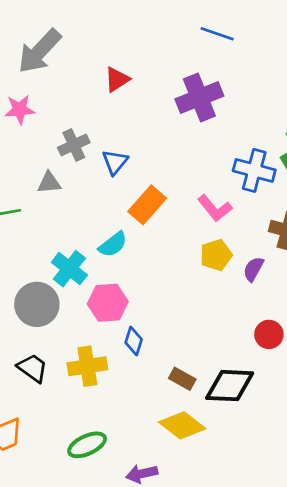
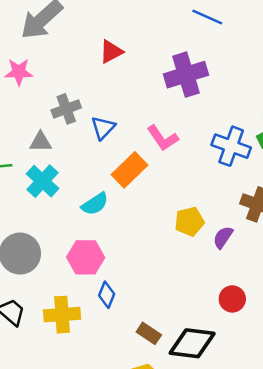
pink L-shape: (215, 208) -> (163, 138), moved
cyan cross: (69, 269) -> (43, 181), moved

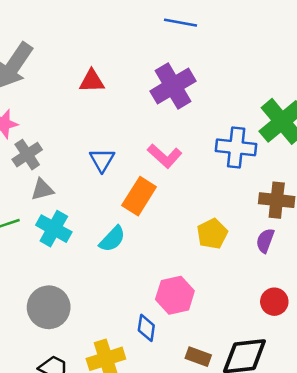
red triangle: (111, 52) -> (92, 81), turned 40
gray cross: (66, 109) -> (27, 155), moved
purple semicircle: (223, 237) -> (265, 241), moved
pink hexagon: (86, 257) -> (175, 295), moved

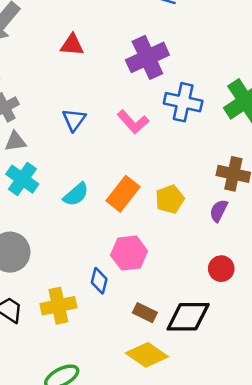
blue cross: (236, 147) -> (183, 102), moved
orange rectangle: (139, 196) -> (123, 194), moved

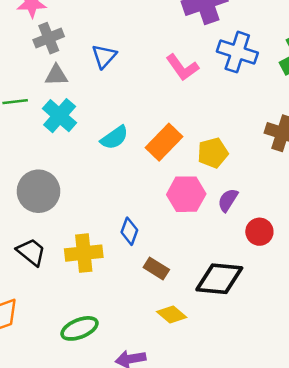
blue triangle: (74, 120) -> (104, 56), moved
purple semicircle: (219, 211) -> (228, 200), moved
pink hexagon: (129, 253) -> (186, 194), moved
brown rectangle: (145, 313) -> (156, 269), moved
yellow diamond: (147, 355) -> (172, 315), size x0.7

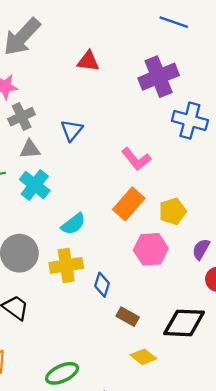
pink L-shape: (182, 67) -> (136, 159), moved
cyan semicircle: (114, 138) -> (73, 224), moved
purple semicircle: (228, 200) -> (201, 249), moved
yellow cross: (84, 253) -> (66, 265), moved

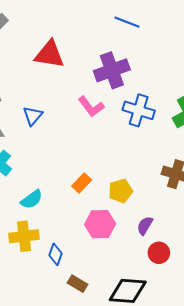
red triangle: (88, 61) -> (49, 54), size x1.5
pink L-shape: (136, 159) -> (91, 107), moved
orange rectangle: (129, 204) -> (82, 183), size x0.7

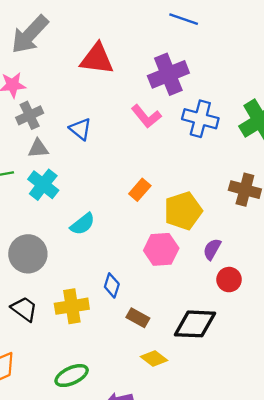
blue triangle: (33, 116) -> (80, 129), turned -30
orange rectangle: (82, 183) -> (140, 190), moved
yellow pentagon: (121, 191) -> (183, 211), size x1.4
yellow cross: (24, 236) -> (72, 306), moved

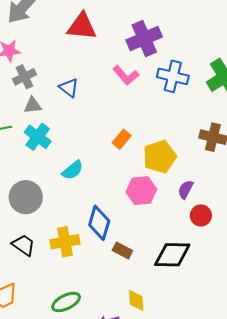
blue diamond: (112, 285) -> (99, 223), size x1.6
yellow diamond: (154, 358) -> (136, 301), moved, turned 50

